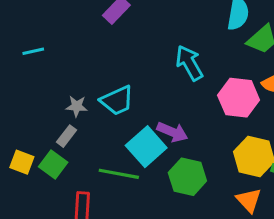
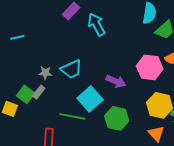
cyan arrow: (189, 63) -> (96, 24), moved
purple arrow: (172, 132) -> (116, 81), moved
green square: (53, 164) -> (26, 94), moved

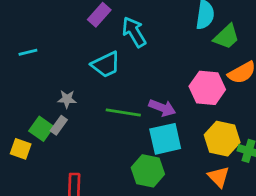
cyan trapezoid: (71, 69) -> (106, 65), moved
cyan square: (90, 99) -> (165, 139), moved, turned 30
green line: (72, 116) -> (123, 112), moved
green hexagon: (117, 118) -> (148, 171), moved

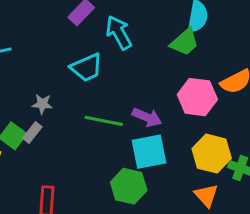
green trapezoid: (226, 37) -> (185, 42), moved

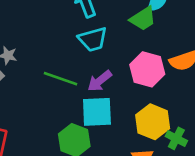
cyan trapezoid: (87, 67) -> (93, 39), moved
purple arrow: (147, 117) -> (100, 81), turned 110

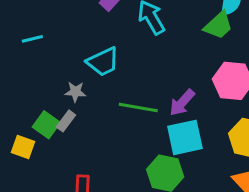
cyan trapezoid: (93, 39) -> (103, 62), moved

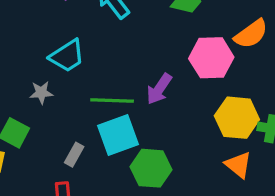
gray rectangle: (66, 121) -> (74, 155), moved
cyan square: (185, 137) -> (118, 135), moved

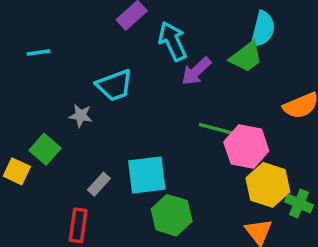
pink hexagon: (211, 58) -> (246, 147), moved
purple arrow: (159, 89) -> (196, 71), moved
green line: (112, 101) -> (220, 130), moved

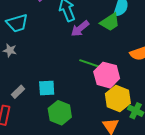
cyan trapezoid: (114, 85) -> (17, 23), moved
cyan square: (147, 175) -> (47, 88), size x0.7

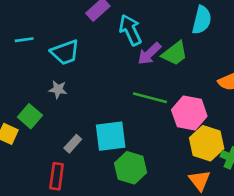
green trapezoid: (110, 22) -> (175, 53), moved
green line: (92, 64) -> (150, 98), moved
cyan square: (47, 88) -> (111, 136), size x1.4

